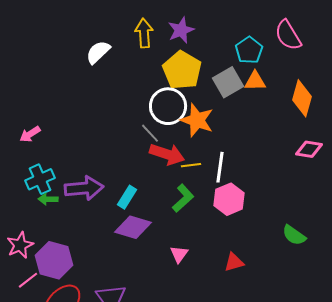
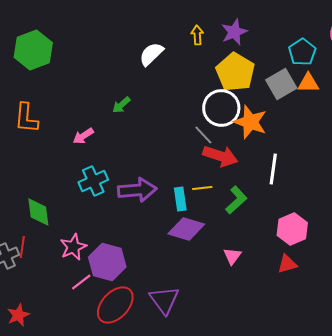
yellow arrow: (144, 33) -> (197, 35), size x0.7
yellow line: (191, 165) -> (202, 188), moved
cyan rectangle: (127, 197) -> (180, 199), turned -40
green arrow: (48, 199) -> (121, 105), moved, turned -42
pink hexagon: (229, 199) -> (292, 229), moved

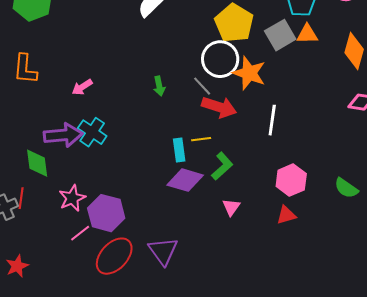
green arrow: (121, 105) -> (159, 86), moved, turned -60
cyan cross: (93, 181) -> (92, 132), turned -32
purple arrow: (137, 190) -> (63, 135), moved
green L-shape: (236, 200) -> (222, 166), moved

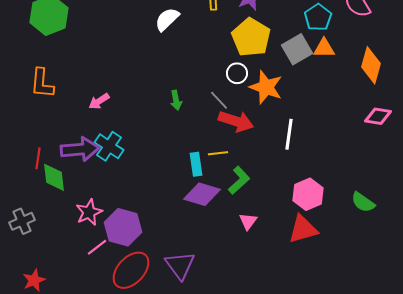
white circle: (220, 59) -> (237, 73), size x0.6
red line: (21, 198) -> (38, 158), moved
red triangle: (286, 215) -> (303, 229), size x1.5

